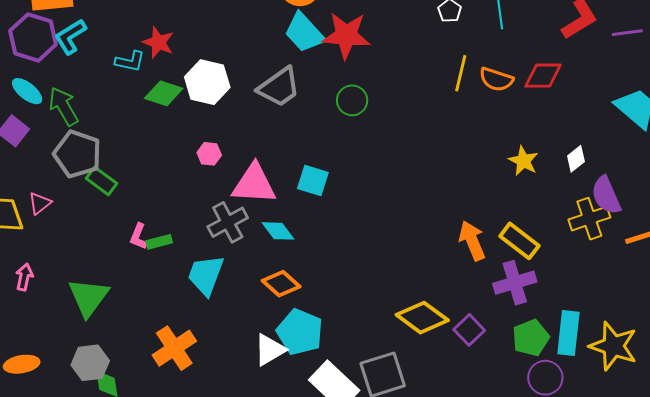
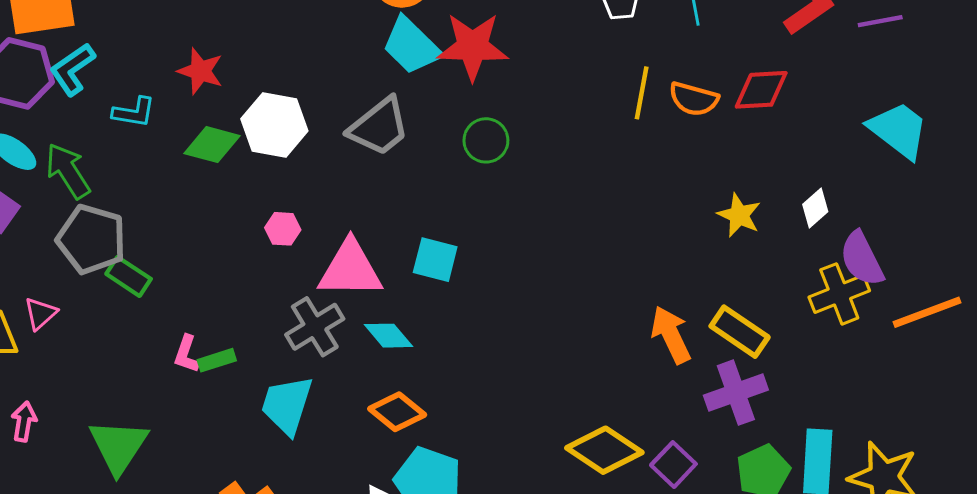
cyan L-shape: (130, 61) -> (134, 112), moved

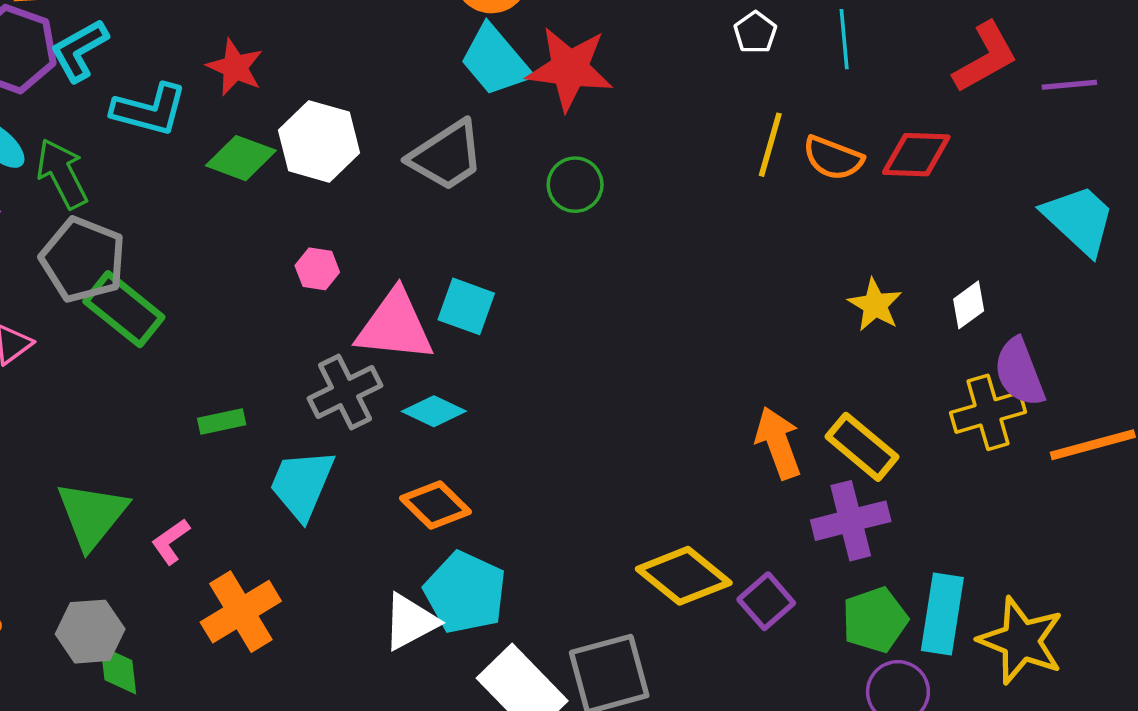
cyan L-shape: (134, 112) -> (149, 110), size x1.4
cyan square: (435, 260) -> (466, 306), moved
green rectangle: (129, 276) -> (124, 309), size x1.4
cyan diamond: (388, 336) -> (434, 411), turned -30
pink L-shape: (187, 354) -> (171, 541), moved, turned 30

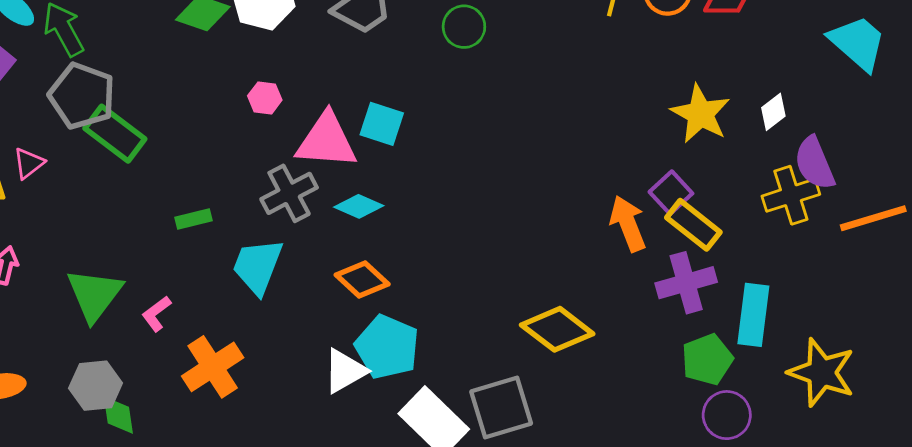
yellow star: (875, 305) -> (700, 114), size x1.4
purple square: (766, 601) -> (671, 193), moved
cyan rectangle: (942, 614) -> (753, 315), moved

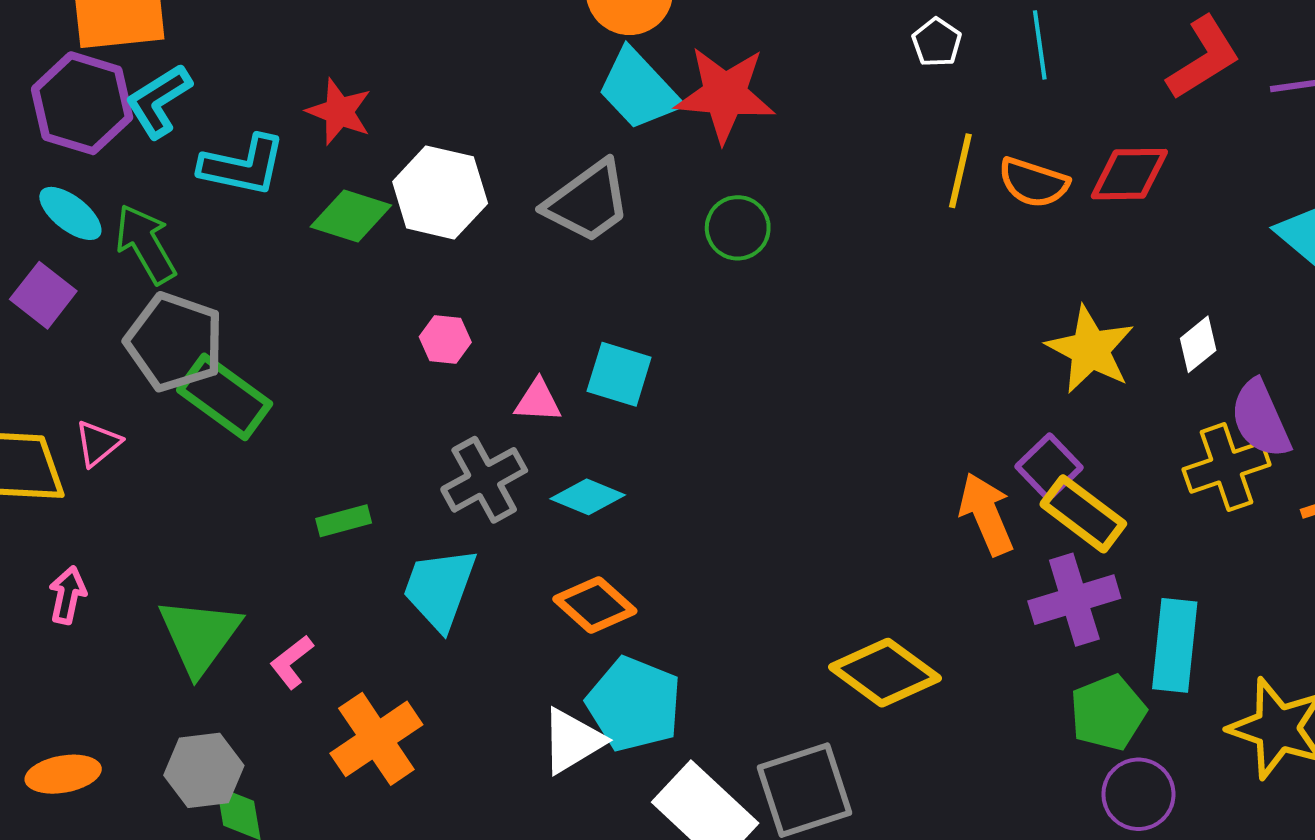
pink triangle: (326, 141) -> (538, 401), size x0.5

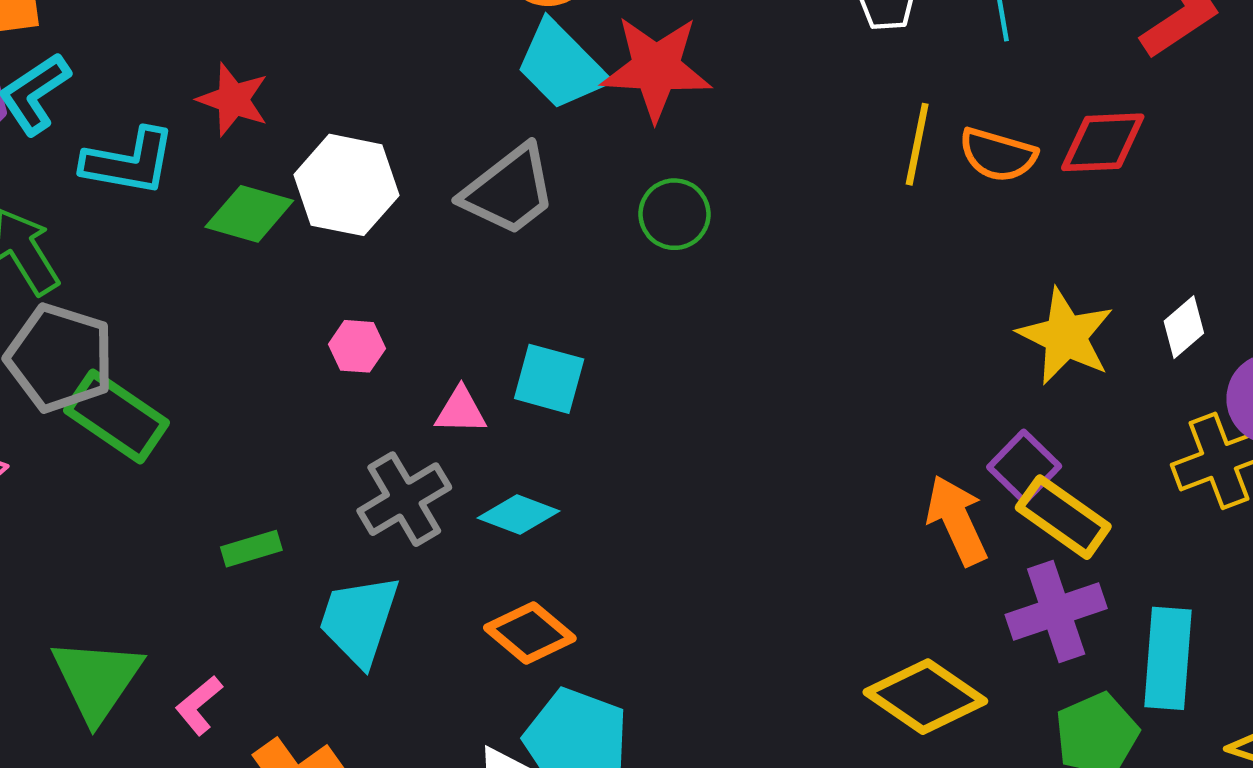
yellow diamond: (885, 673) -> (925, 697), moved

